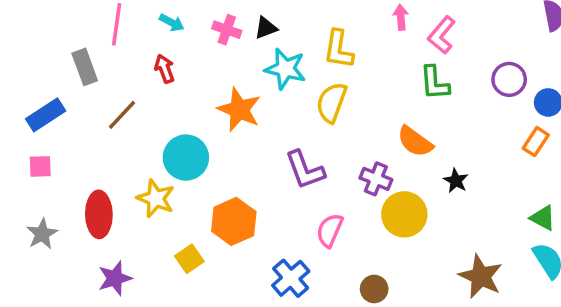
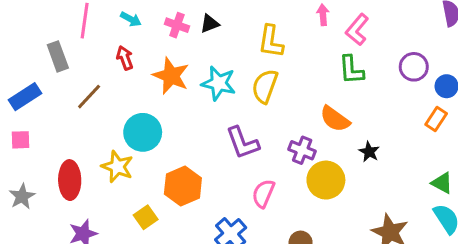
cyan star: (285, 69) -> (219, 83), moved
orange star: (239, 110) -> (171, 76), moved

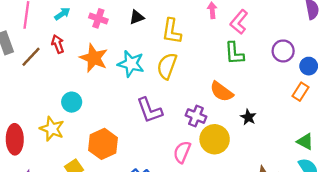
cyan arrow: (131, 19) -> (62, 14), turned -63
black triangle: (210, 24) -> (137, 17), moved
brown line: (89, 97) -> (31, 57), moved
cyan circle: (143, 132) -> (72, 102), size x0.7
pink semicircle: (263, 193) -> (182, 152), moved

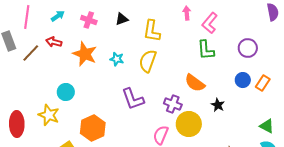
red arrow: (58, 44) -> (54, 42), turned -56
cyan star: (131, 64) -> (117, 59), size x0.6
blue circle: (309, 66) -> (243, 80), moved

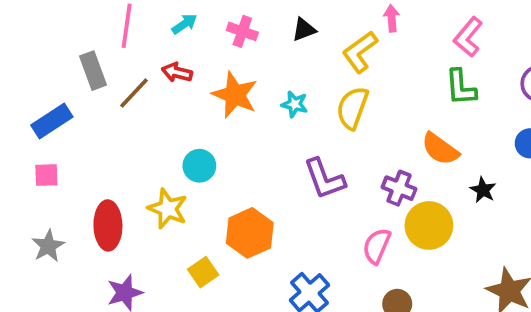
pink arrow: (187, 13) -> (392, 18), moved
yellow L-shape: (152, 31) -> (360, 52), turned 45

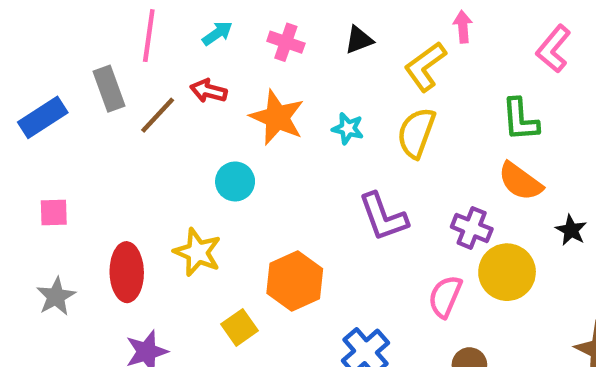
green L-shape: (461, 87) -> (520, 120), moved
blue rectangle: (52, 121) -> (43, 117), moved
cyan circle: (199, 166) -> (235, 181), moved

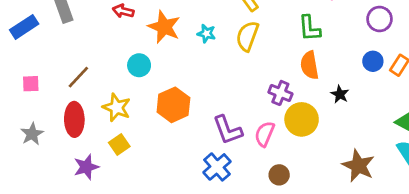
brown line: (158, 115) -> (78, 77), moved
orange semicircle: (520, 181) -> (309, 65), turned 44
purple L-shape: (383, 217) -> (228, 130), moved
orange hexagon: (295, 281) -> (173, 105), moved
yellow square: (239, 327) -> (119, 144), moved

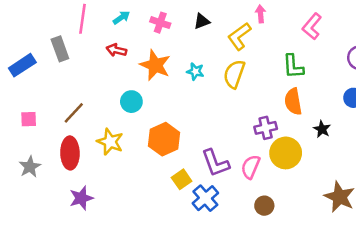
purple cross: (280, 93) -> (266, 128), turned -35
yellow square: (119, 144) -> (182, 179), moved

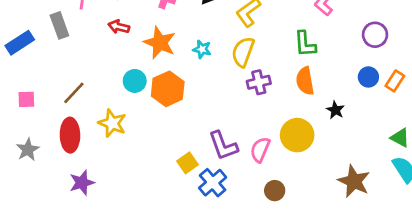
purple cross: (266, 128) -> (259, 82), moved
orange hexagon: (164, 139) -> (168, 89), moved

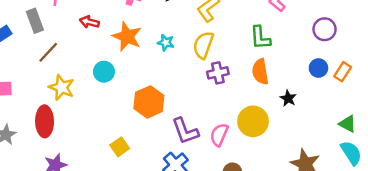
orange hexagon: (168, 89) -> (149, 102), moved
brown line: (74, 93) -> (48, 52), moved
yellow star: (112, 123) -> (62, 87), moved
yellow square: (187, 163) -> (120, 147), moved

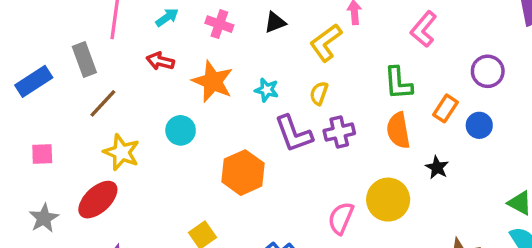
yellow semicircle: (203, 45) -> (319, 93), size x0.6
orange rectangle: (343, 72) -> (445, 108), moved
red ellipse: (45, 121) -> (98, 200), turned 48
purple L-shape: (185, 131) -> (294, 134), moved

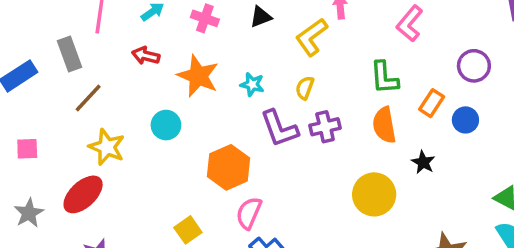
pink semicircle: (341, 218) -> (249, 213), moved

